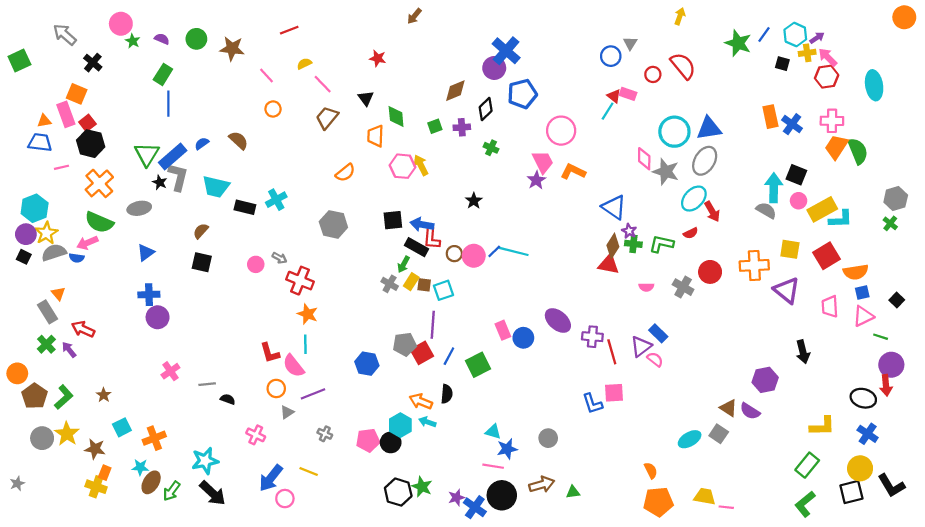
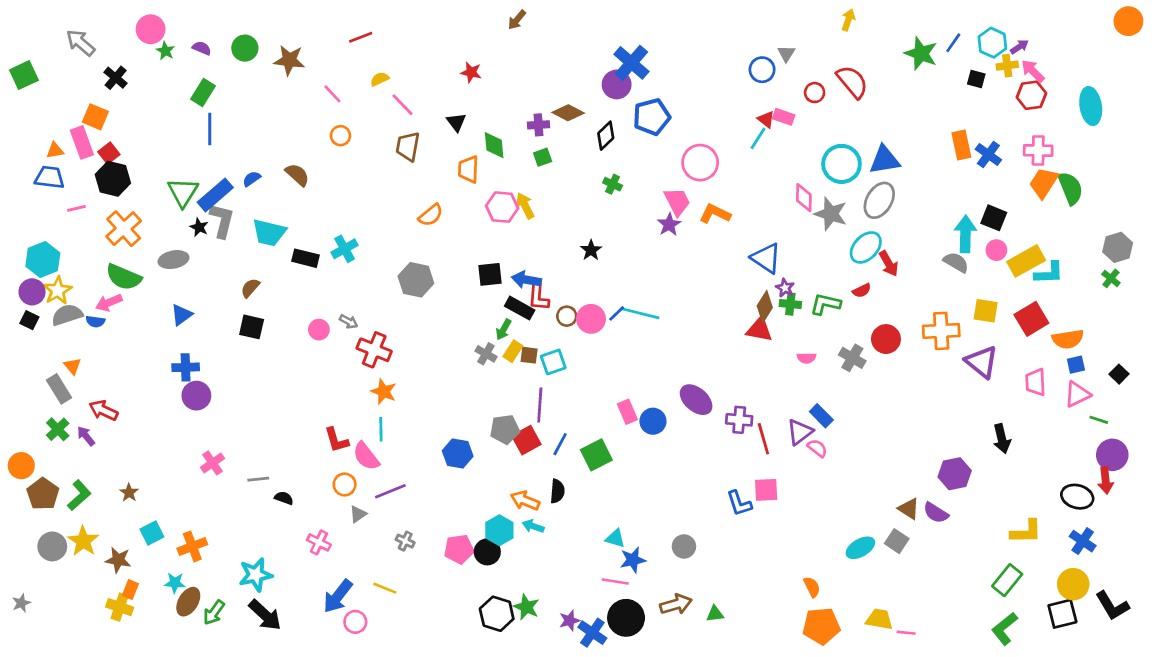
brown diamond: (455, 91) -> (568, 113), turned 50
brown trapezoid: (327, 118) -> (408, 146), turned -30
purple cross: (462, 127) -> (538, 125), moved

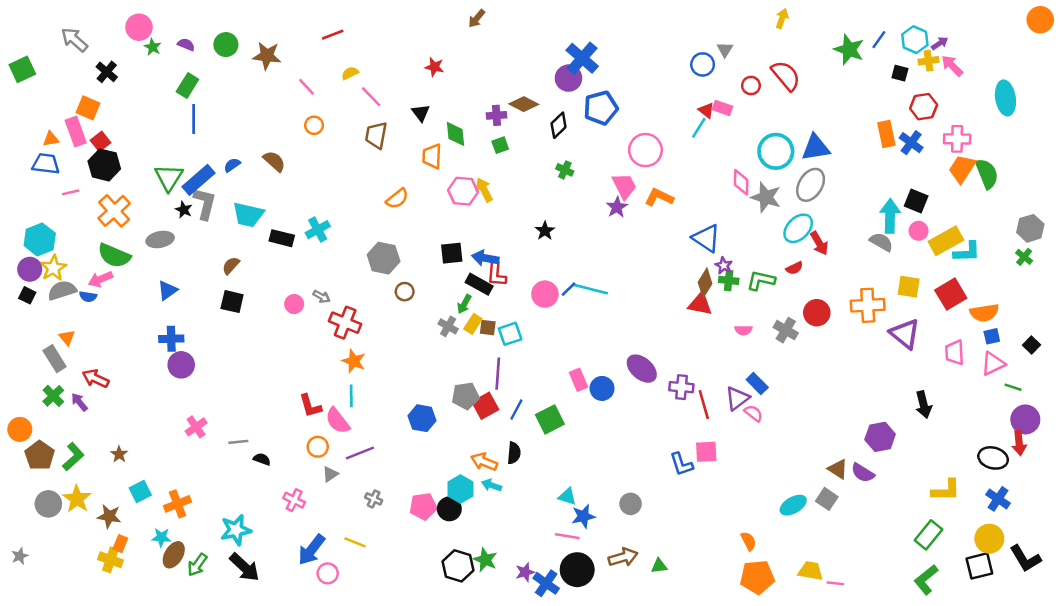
red hexagon: (1031, 95) -> (924, 107), moved
brown circle: (567, 316) -> (405, 292), moved

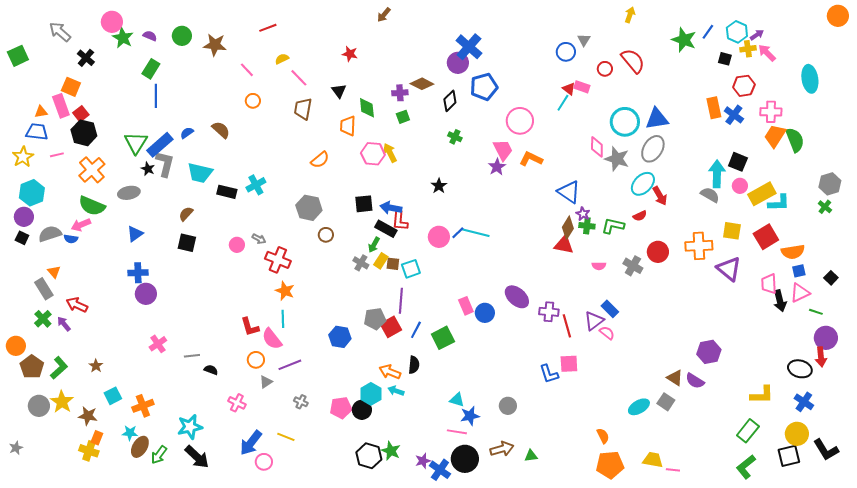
green star: (153, 47) -> (123, 38), size x1.5
yellow star: (53, 268) -> (23, 157), moved
black arrow: (924, 405) -> (780, 301), moved

